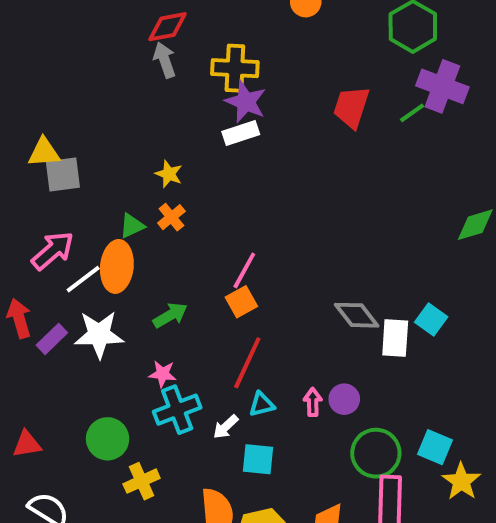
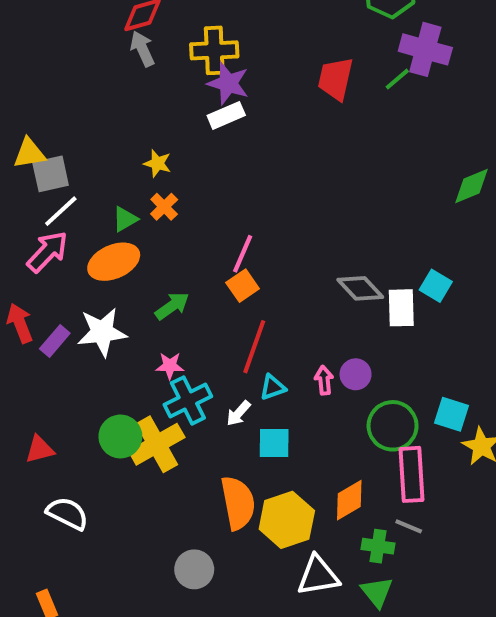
orange ellipse: (117, 266) -> (114, 262), turned 66
white line: (83, 279) -> (61, 211), moved
yellow cross: (142, 481) -> (157, 444), moved, size x1.5

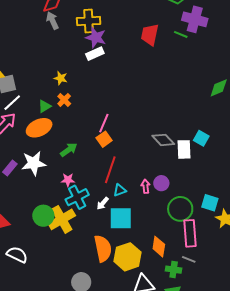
green line: (397, 79) -> (181, 34), turned 64
cyan square: (274, 443) -> (121, 218), size x1.4
orange diamond: (349, 500) -> (159, 247), turned -50

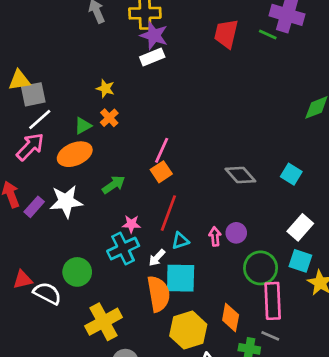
white rectangle: (184, 149) -> (300, 227), moved, turned 42
pink star: (68, 180) -> (131, 224), moved
yellow cross: (62, 219) -> (103, 322), moved
orange semicircle: (103, 249) -> (159, 294), moved
white semicircle: (17, 255) -> (47, 293), moved

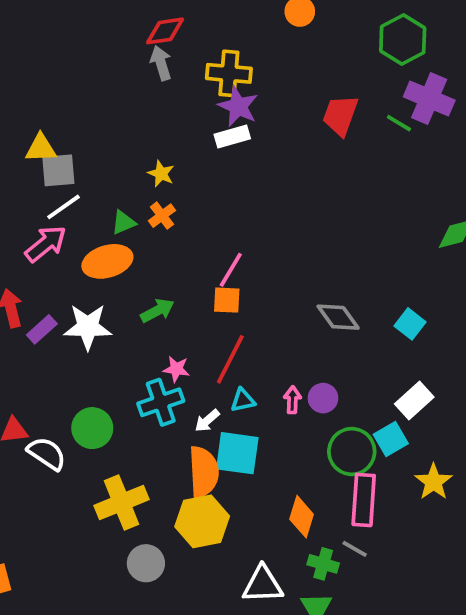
orange square: (161, 172) -> (227, 300), turned 30
cyan square: (300, 261) -> (391, 439), moved, turned 35
yellow hexagon: (188, 330) -> (202, 521), moved

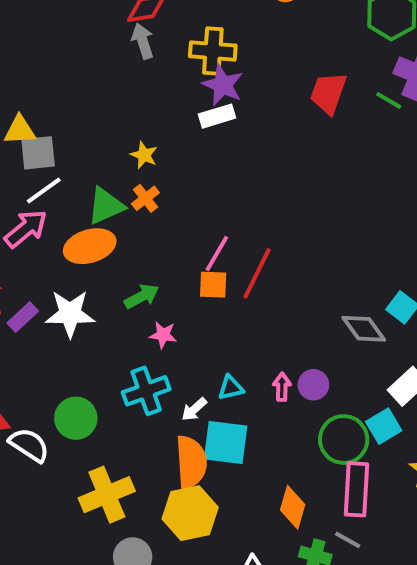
green triangle: (123, 222) -> (106, 206), size x1.5
gray diamond: (338, 317) -> (364, 329), moved
red line: (230, 359) -> (257, 273), moved
pink star: (176, 369) -> (163, 335), moved

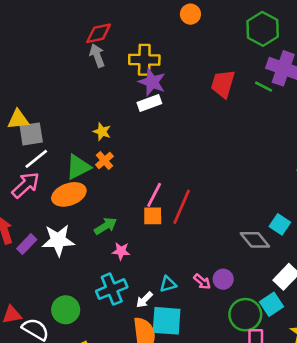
pink arrow: (282, 387) -> (202, 282), turned 132

